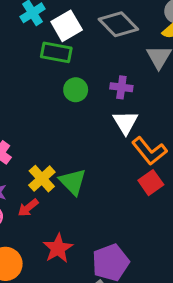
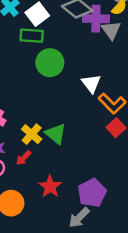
purple cross: (121, 87) -> (96, 19), moved, size x1.5
green circle: (76, 90) -> (50, 63), size x1.5

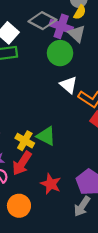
purple cross: (96, 19) -> (61, 26), turned 30
green circle: (50, 63) -> (60, 53), moved
red arrow: (24, 158) -> (22, 163), size x1.6

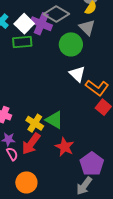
purple cross: (61, 26) -> (41, 24), moved
red star: (51, 184) -> (65, 147), moved

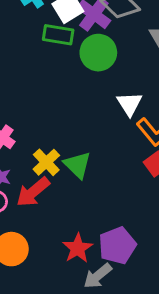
green circle: (71, 44) -> (98, 53), moved
red star: (65, 147) -> (78, 248), moved

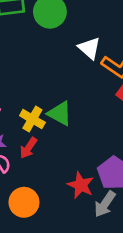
red arrow: (33, 192) -> (28, 148), size x0.7

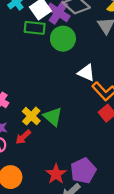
white triangle: (89, 48) -> (86, 73), turned -30

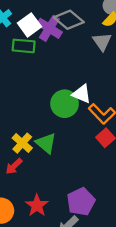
green circle: (63, 39) -> (65, 104), moved
red star: (56, 174) -> (37, 205), moved

